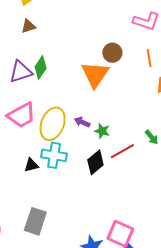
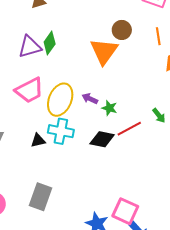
black diamond: (95, 162) -> (102, 139), turned 50

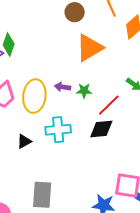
orange triangle: (104, 51) -> (89, 48), moved, turned 40
cyan cross: (61, 131) -> (58, 130), moved
black diamond: (102, 139) -> (101, 129), moved

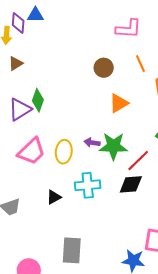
orange triangle: (89, 48) -> (119, 103), size x0.7
green star: (84, 91) -> (113, 146), size x1.8
yellow ellipse: (34, 96) -> (64, 152), size x0.7

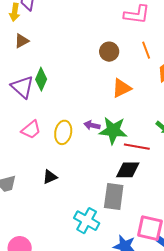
purple triangle: (20, 109) -> (22, 87), turned -50
pink trapezoid: (32, 151) -> (31, 130), size x0.7
red line: (138, 160) -> (137, 147), turned 50
cyan cross: (88, 185) -> (87, 221), moved, turned 30
gray rectangle: (72, 250) -> (114, 196), moved

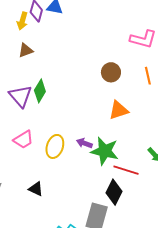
black diamond: (128, 170) -> (114, 192), turned -70
black triangle: (50, 177) -> (36, 189), turned 42

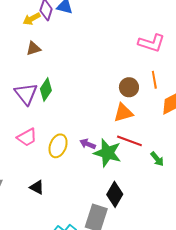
yellow arrow: (22, 21) -> (32, 19), turned 42
brown circle: (111, 72) -> (129, 87), moved
red line: (126, 170) -> (129, 141), moved

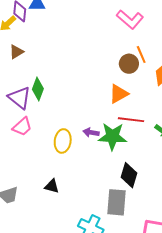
pink L-shape: (151, 43) -> (130, 19), turned 36
brown circle: (129, 87) -> (129, 64), moved
pink trapezoid: (27, 137) -> (22, 127), moved

